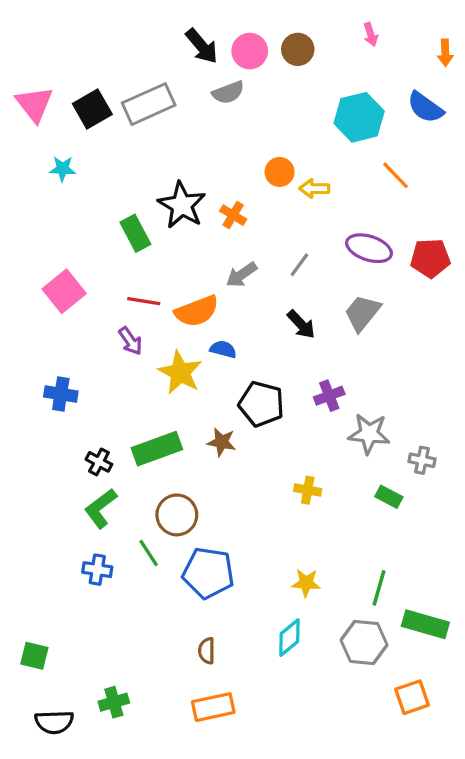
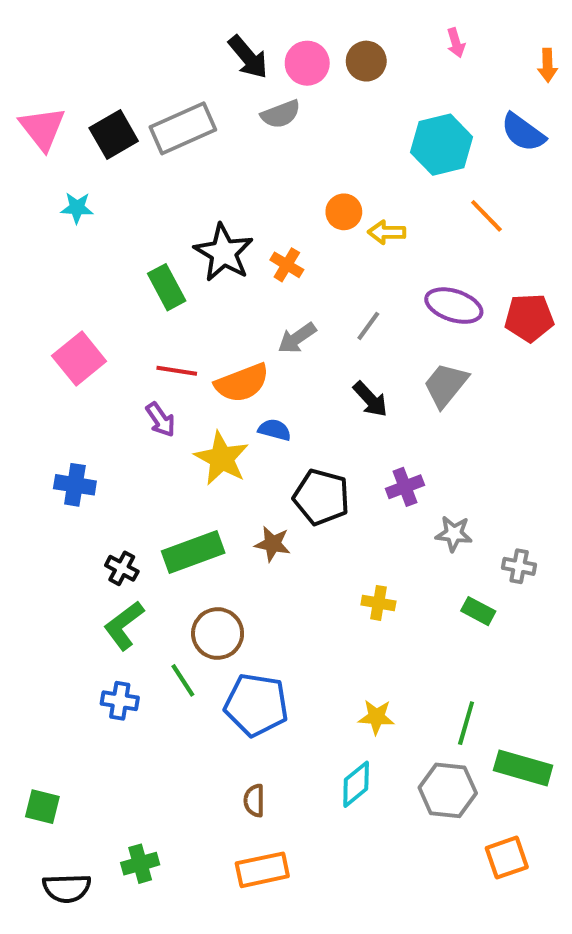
gray star: (369, 434) -> (454, 534), size x0.7

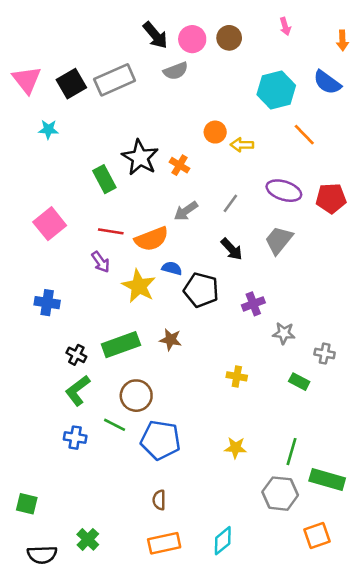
black pentagon: (321, 497) -> (201, 290), moved
green line: (183, 680) -> (115, 425), turned -30
cyan diamond: (356, 784) -> (223, 541), moved
green cross: (140, 864) -> (88, 539), turned -30

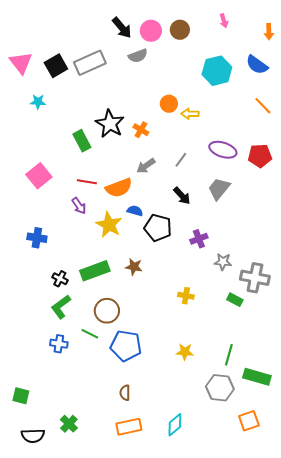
orange line: (304, 135) -> (263, 106), moved
gray cross: (325, 354) -> (255, 278), size x1.8

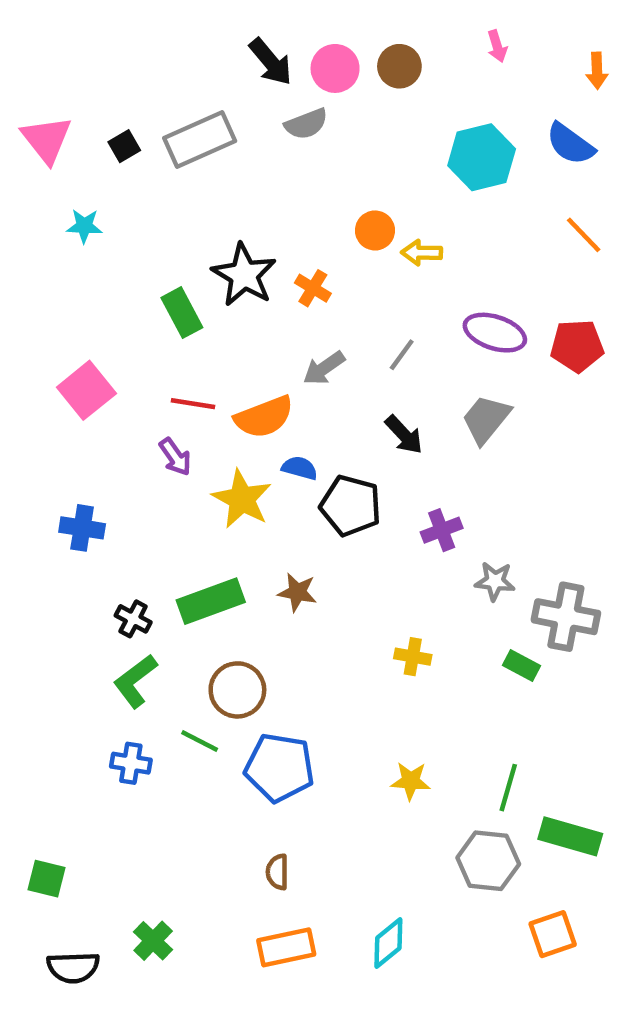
black square: (56, 66) -> (124, 146), size x0.6

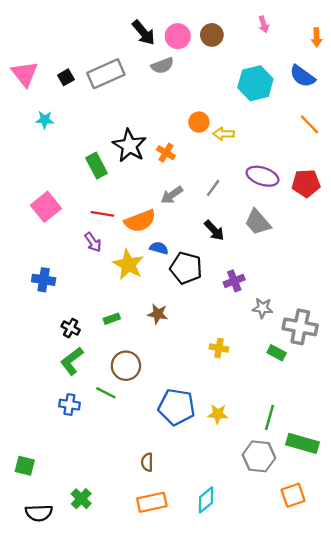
gray trapezoid: (486, 419) -> (258, 222), turned -80
green rectangle: (211, 601) -> (112, 319), size x0.5
blue pentagon: (280, 768) -> (177, 407), moved

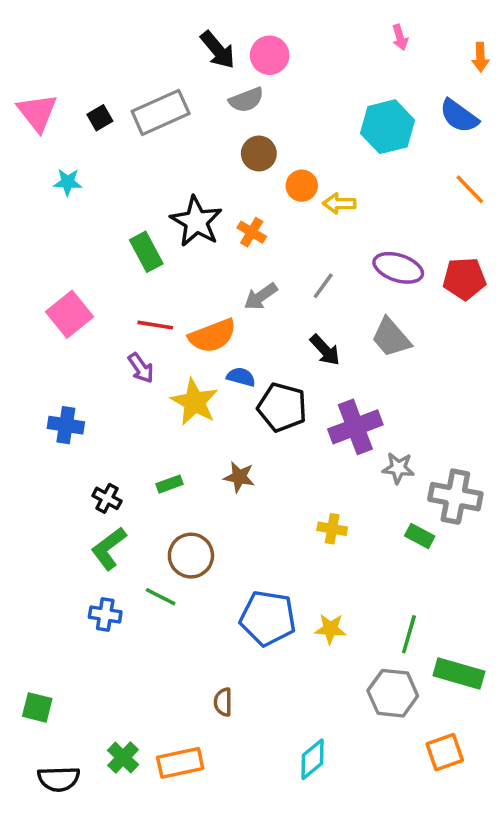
brown circle: (212, 35) -> (259, 154), moved
purple cross: (234, 281) -> (355, 427), size x1.6
orange rectangle: (152, 502) -> (180, 763), moved

